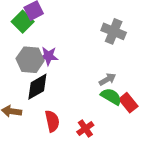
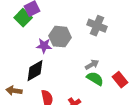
gray hexagon: (30, 60) -> (60, 37), moved
red rectangle: (128, 103) -> (120, 80), moved

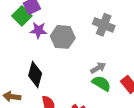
purple star: (44, 46) -> (38, 30), moved
black diamond: (35, 71) -> (35, 75), turned -45

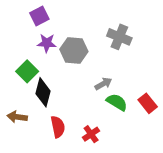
green square: (22, 16) -> (27, 71), moved
gray arrow: (98, 68) -> (103, 84), moved

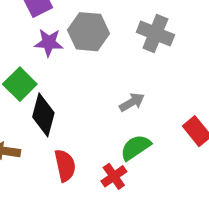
gray hexagon: (74, 50) -> (89, 32), moved
green semicircle: (117, 102) -> (136, 147), moved, turned -65

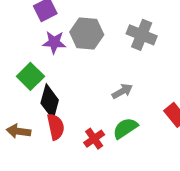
red semicircle: (65, 165) -> (56, 127), moved
red cross: (114, 176) -> (94, 139), moved

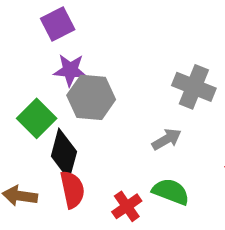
gray hexagon: (87, 33) -> (91, 97), moved
gray cross: (142, 35) -> (194, 87), moved
green semicircle: (125, 128) -> (171, 192), turned 55

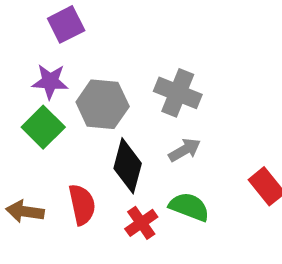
purple star: (70, 70) -> (50, 81), moved
gray cross: (194, 87) -> (178, 93), moved
black diamond: (64, 154) -> (128, 166), moved

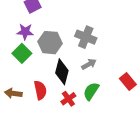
green semicircle: (189, 207) -> (91, 91), turned -78

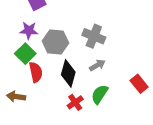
red semicircle: (40, 90) -> (36, 72), moved

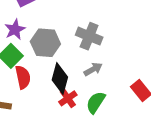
purple star: (29, 30) -> (15, 29), turned -30
red cross: (75, 102) -> (68, 98), moved

